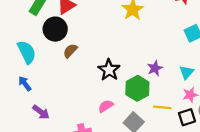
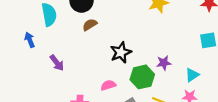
blue arrow: (25, 84) -> (30, 40), moved
purple arrow: (41, 112) -> (57, 63), moved

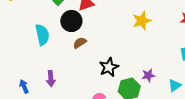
blue arrow: (30, 40) -> (24, 86), moved
purple arrow: (57, 63) -> (51, 79), turned 35

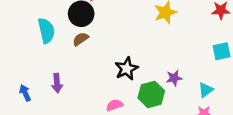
brown semicircle: (80, 43) -> (81, 39), moved

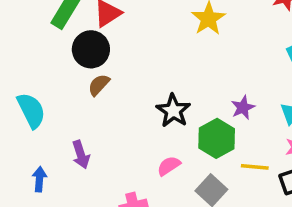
cyan semicircle: (46, 31) -> (31, 110), moved
blue arrow: (25, 93) -> (39, 179), turned 42

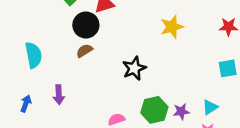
purple star: (243, 108) -> (181, 112), moved
black star: (173, 111) -> (134, 68), moved

